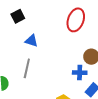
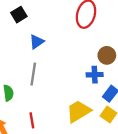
blue triangle: (32, 41) -> (37, 42), turned -48

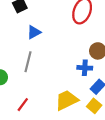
red line: (32, 120) -> (23, 105), turned 40

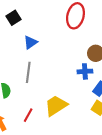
yellow trapezoid: (67, 100) -> (56, 106), moved

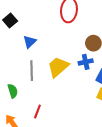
yellow trapezoid: (56, 106) -> (58, 67), moved

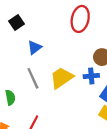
gray line: (32, 71) -> (33, 78), turned -30

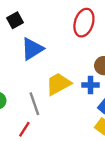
blue triangle: (35, 47) -> (32, 49), size x1.5
gray line: (33, 78) -> (34, 104), moved

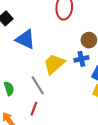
blue triangle: (32, 49) -> (25, 39), turned -50

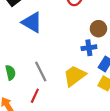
yellow trapezoid: (54, 64) -> (75, 76), moved

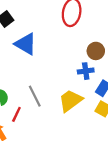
red line: (35, 96) -> (16, 114), moved

